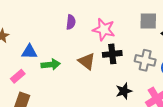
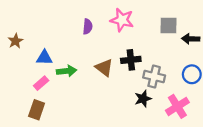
pink star: (104, 29) -> (122, 20), moved
gray cross: (145, 60) -> (154, 77), moved
pink rectangle: (18, 76) -> (41, 83), moved

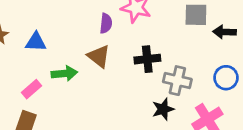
purple semicircle: (88, 27) -> (106, 23), moved
blue triangle: (44, 58) -> (36, 42), moved
brown triangle: (104, 68) -> (99, 56), moved

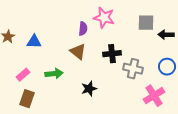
green arrow: (64, 73) -> (54, 74), moved
pink rectangle: (32, 89) -> (23, 75), moved
black star: (163, 109) -> (89, 89), moved

